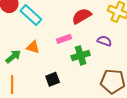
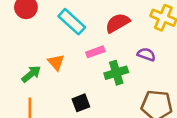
cyan rectangle: (31, 15) -> (72, 22), moved
orange triangle: (33, 47) -> (56, 62), turned 32

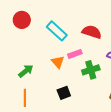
red semicircle: (118, 23) -> (92, 32), turned 48
orange triangle: (56, 62) -> (58, 62), moved

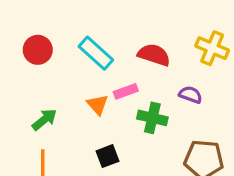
red circle: (22, 20) -> (38, 50), moved
green cross: (91, 70) -> (152, 118), turned 30

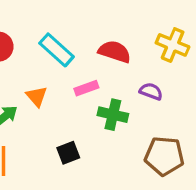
orange triangle: (98, 105) -> (37, 96), moved

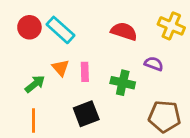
cyan rectangle: (57, 50) -> (61, 30), moved
pink rectangle: (86, 88) -> (85, 72), moved, turned -72
black square: (68, 153) -> (86, 114), size x1.4

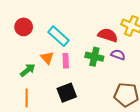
cyan rectangle: (61, 30) -> (58, 36), moved
red semicircle: (124, 31) -> (108, 35), moved
green cross: (123, 83) -> (94, 57), moved

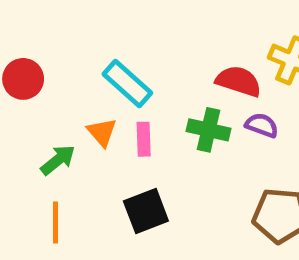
red circle: (24, 27) -> (23, 79), moved

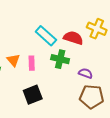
cyan rectangle: (127, 84) -> (46, 36), moved
purple semicircle: (262, 125) -> (85, 73), moved

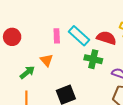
pink rectangle: (32, 63) -> (57, 36), moved

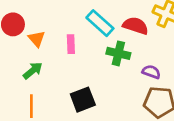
pink rectangle: (57, 36) -> (71, 44), moved
orange triangle: (47, 60) -> (37, 39), moved

